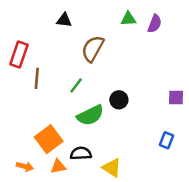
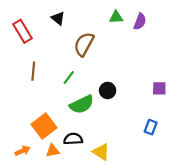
black triangle: (64, 20) -> (58, 18), turned 32
red rectangle: (19, 55) -> (22, 31), moved, turned -50
orange arrow: (25, 166) -> (22, 151), turned -40

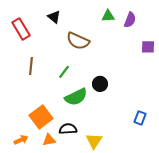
brown semicircle: (84, 44) -> (78, 41), turned -95
purple square: (159, 88) -> (148, 47), moved
yellow triangle: (101, 152) -> (94, 141), turned 30

